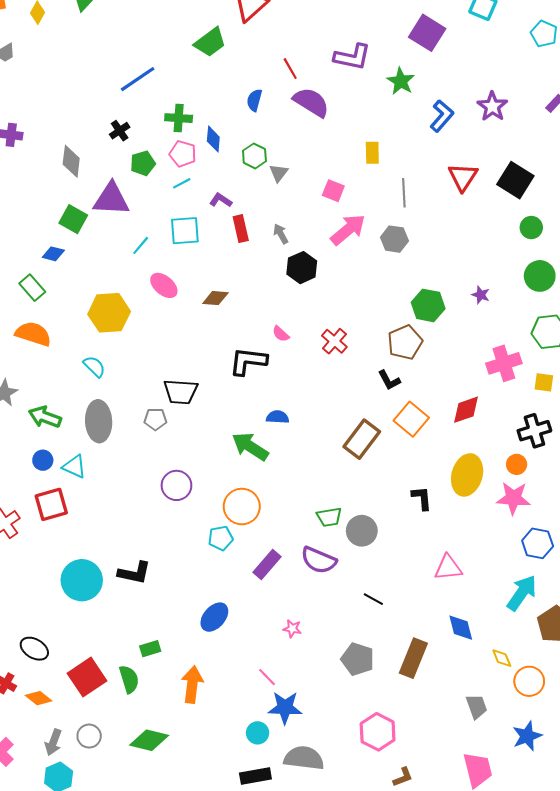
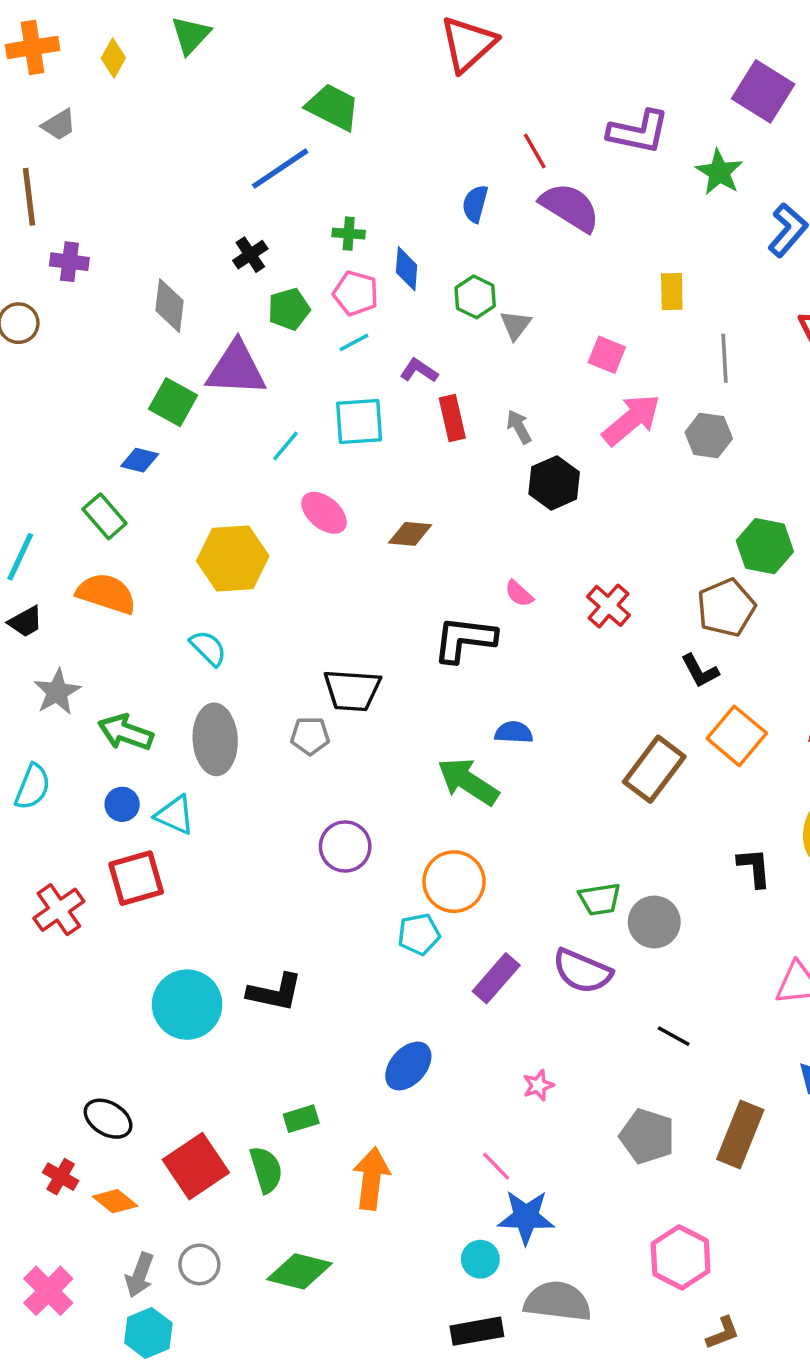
green trapezoid: (210, 42) -> (333, 107), moved, turned -116
green cross: (179, 118) -> (349, 234), size x0.7
pink star: (292, 629) -> (538, 1085), turned -30

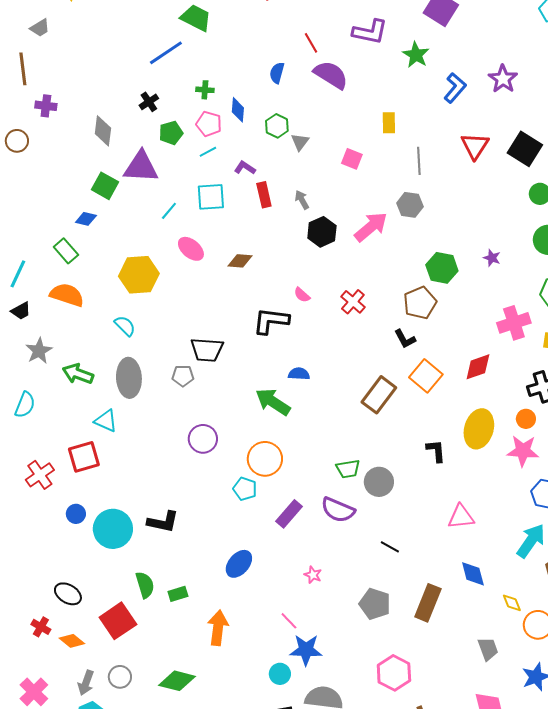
pink arrow: (631, 420) -> (371, 227), moved
blue circle: (122, 804) -> (76, 514), moved
cyan pentagon: (419, 934) -> (245, 489), turned 30
pink star: (538, 1085) -> (313, 575), turned -30
green semicircle: (266, 1170) -> (145, 585), moved

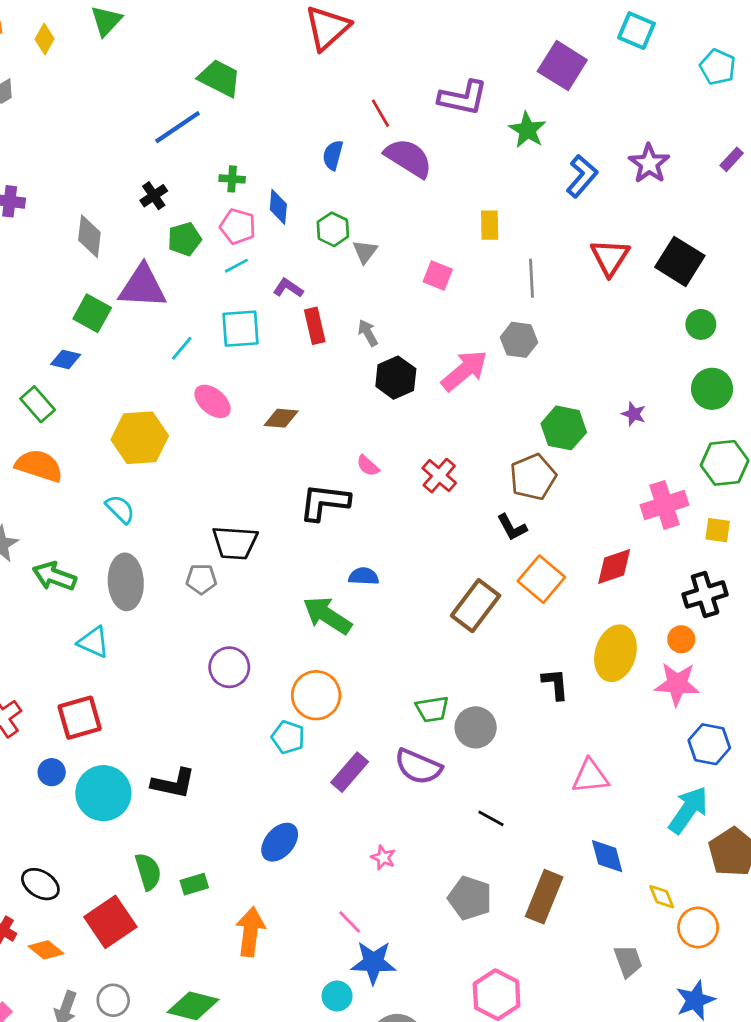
red square: (84, 457) -> (80, 718), moved

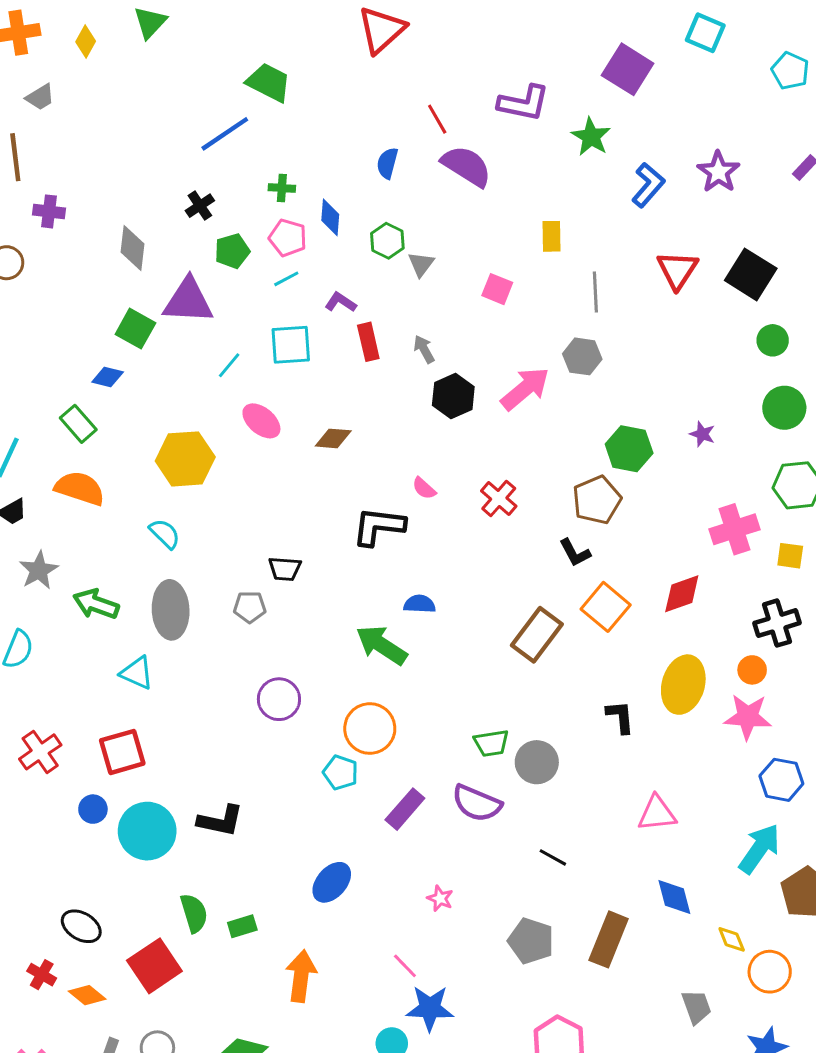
black trapezoid: (235, 543) -> (285, 569), size x0.7

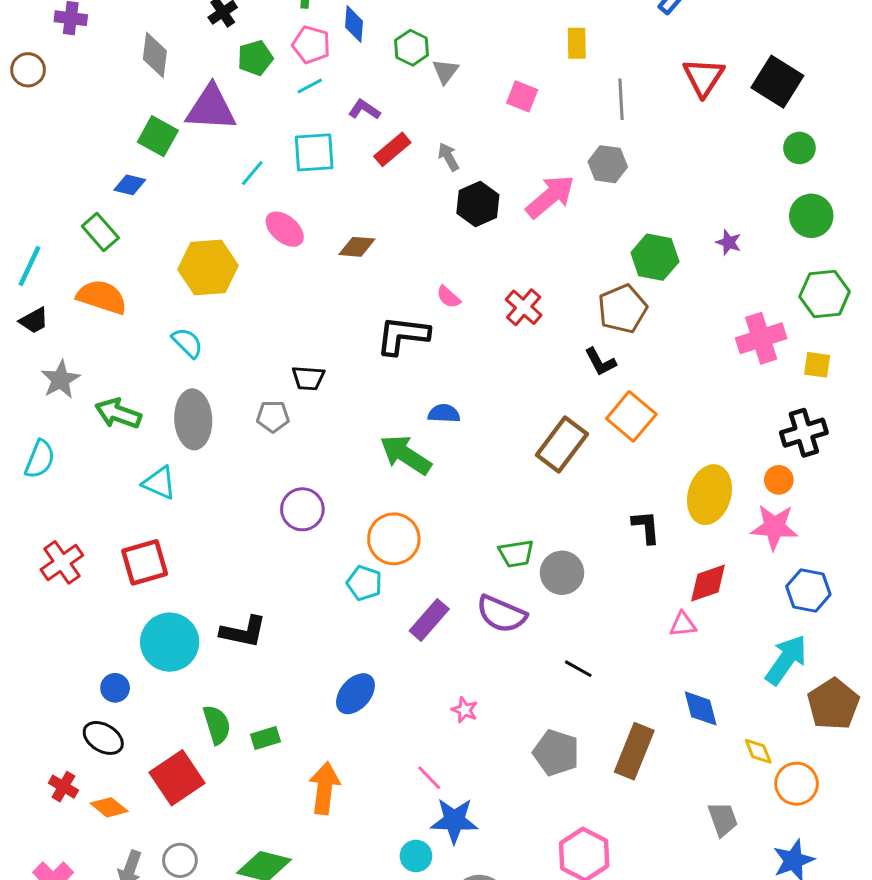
red rectangle: (368, 342) -> (392, 149), turned 63
red diamond: (682, 594) -> (708, 583), moved
blue circle: (93, 809) -> (115, 688), moved
pink triangle: (657, 813) -> (683, 624), size x0.7

